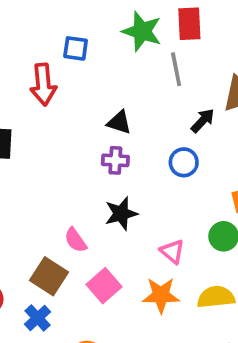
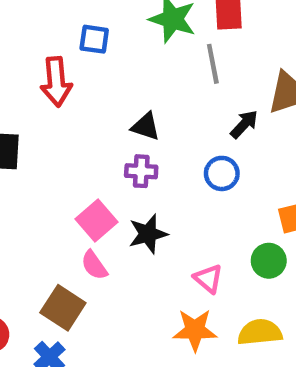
pink square: (104, 286) -> (96, 220), moved

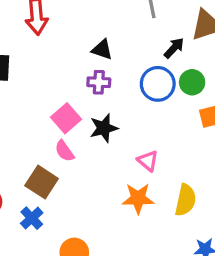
blue circle: (222, 173) -> (158, 84), size x1.4
green circle: (269, 261) -> (192, 82), moved
yellow semicircle: (260, 332) -> (186, 200), turned 108

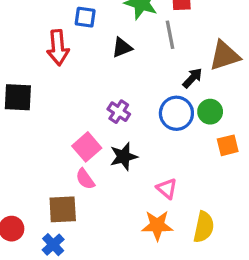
black triangle: (102, 50) -> (122, 48), moved, turned -40
purple cross: (99, 82) -> (119, 112), turned 30
brown square: (42, 182) -> (63, 209), turned -36

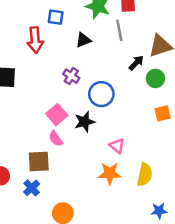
purple cross: (119, 112) -> (71, 76), moved
green circle: (210, 112) -> (155, 78), moved
blue circle: (176, 113) -> (101, 94), moved

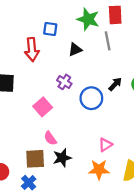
black arrow: (136, 63) -> (115, 84), moved
pink square: (57, 115) -> (43, 107), moved
black star: (84, 122) -> (62, 158), moved
pink triangle: (117, 146) -> (105, 145), turned 48

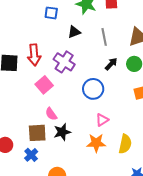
gray line: (108, 41) -> (104, 37), moved
red arrow: (32, 50) -> (34, 55), moved
purple cross: (64, 82) -> (64, 62), size x1.5
blue circle: (91, 98) -> (93, 89), moved

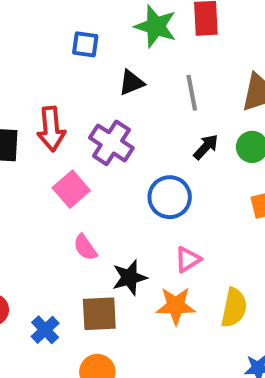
black star: (62, 132) -> (129, 278), moved
brown square: (37, 133) -> (99, 314), moved

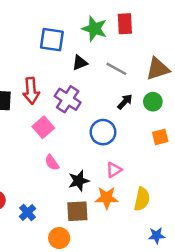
blue square: (85, 44) -> (52, 40), size x1.5
gray line: (192, 93) -> (116, 69), turned -50
brown square: (99, 314) -> (77, 211), moved

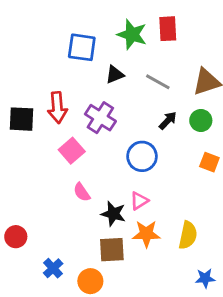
orange square: (160, 137) -> (209, 162), turned 35
pink triangle: (114, 170) -> (139, 201), moved
black star: (79, 181) -> (113, 214), turned 30
blue cross: (28, 212) -> (53, 268), moved

